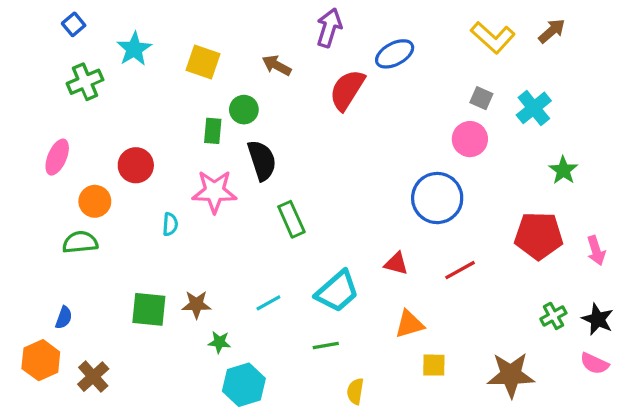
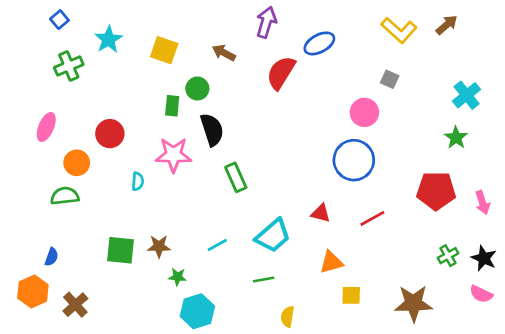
cyan cross: (534, 108) -> (467, 95), moved
pink circle: (470, 139) -> (364, 112), moved

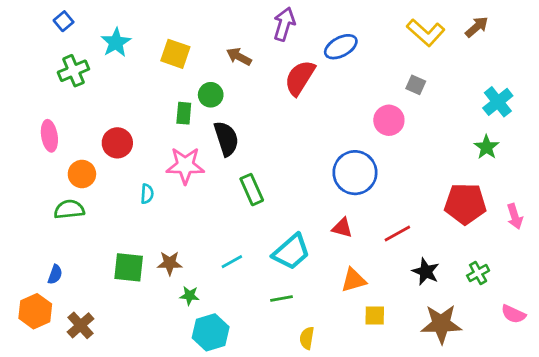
pink ellipse: (46, 127) -> (49, 136), turned -32
blue circle: (354, 160) -> (355, 173), moved
black star: (484, 258) -> (426, 272), moved

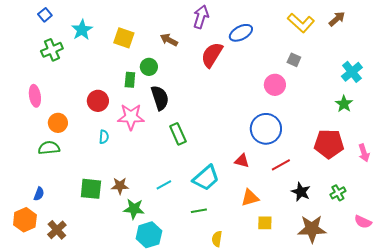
red circle: (117, 143) -> (98, 101), moved
blue circle: (355, 173) -> (266, 129), moved
green star: (189, 296) -> (134, 209), size x1.5

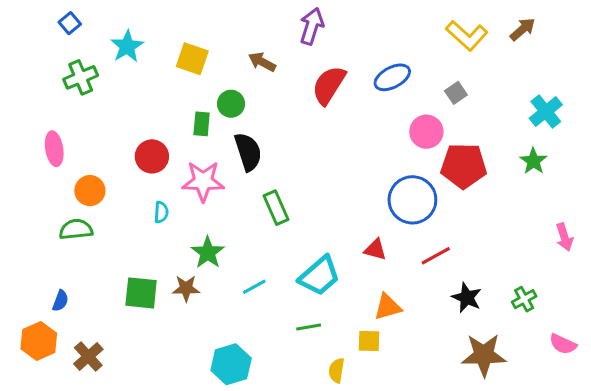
blue ellipse: (241, 33) -> (392, 77), moved
gray square: (294, 60) -> (456, 93), turned 32
red pentagon: (329, 144) -> (464, 166), moved
green star: (134, 209) -> (208, 253), moved, turned 30
yellow square: (265, 223) -> (369, 341), moved

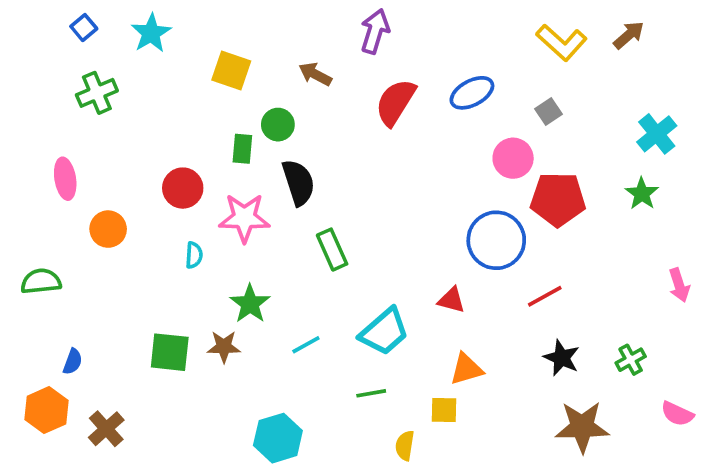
cyan star: (127, 46) -> (151, 33), moved
green semicircle: (76, 229) -> (41, 281), moved
red line: (436, 256) -> (545, 296), moved

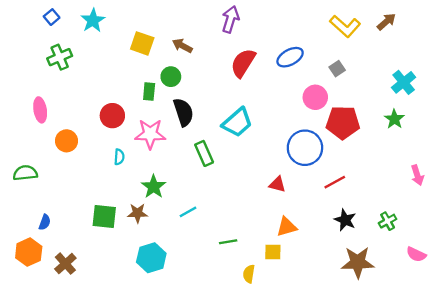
brown arrow: (315, 74) -> (182, 46), moved
cyan trapezoid: (384, 332) -> (237, 123), moved
cyan hexagon: (278, 438) -> (151, 258), moved

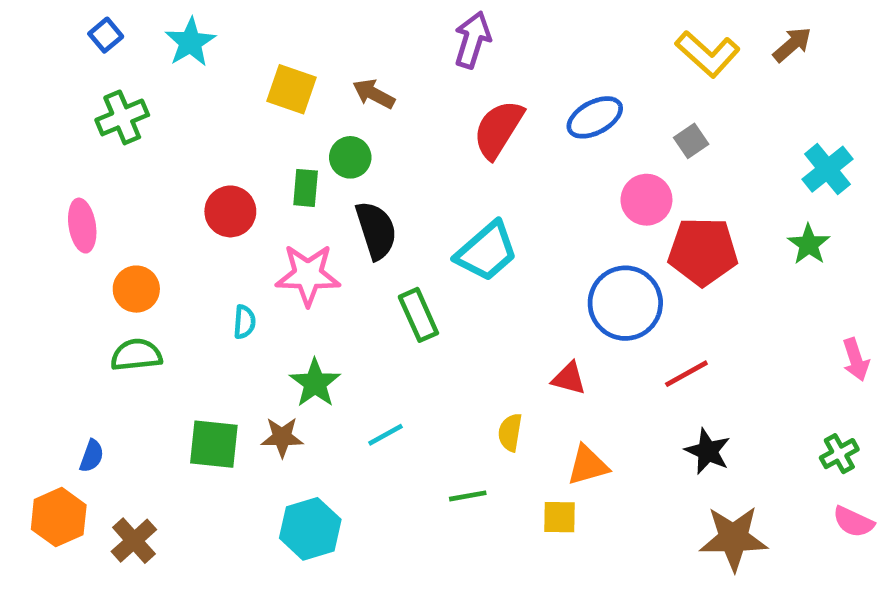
red circle: (112, 116) -> (230, 211), moved
green semicircle: (25, 173) -> (136, 355), moved
green cross: (388, 221) -> (839, 454), moved
yellow semicircle: (249, 274) -> (510, 432), moved

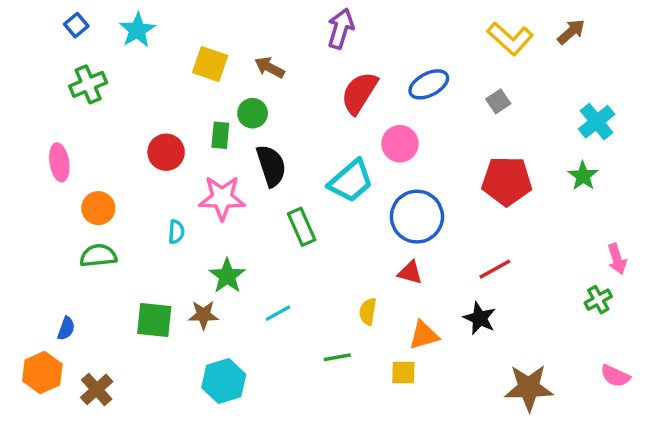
pink circle: (646, 200) -> (400, 144), moved
blue circle: (625, 303) -> (417, 217), moved
black star: (708, 451) -> (480, 318), moved
green cross: (839, 454) -> (598, 300), moved

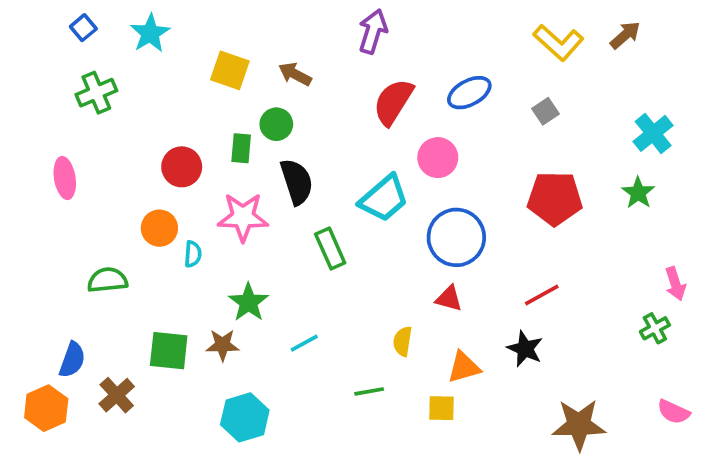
orange circle: (98, 208) -> (159, 228), moved
blue semicircle: (66, 328) -> (72, 360), size x1.4
brown cross: (97, 389) -> (117, 395), moved

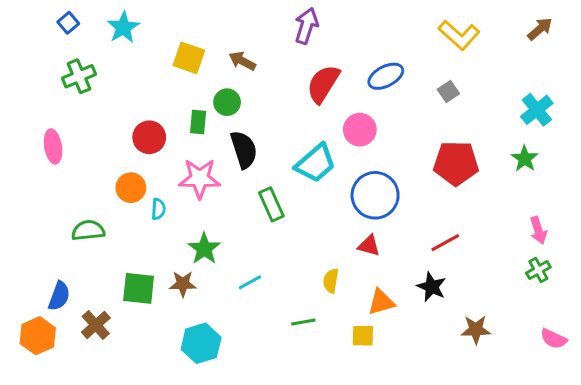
brown arrow: (625, 35) -> (540, 29), moved
pink arrow: (675, 284) -> (538, 230), moved
brown star: (579, 425) -> (476, 330), moved, size x0.7

